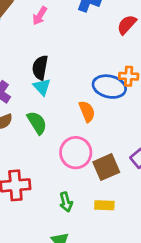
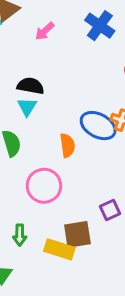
black semicircle: (40, 68) -> (30, 86), turned 75
brown square: (106, 167) -> (77, 234), moved
yellow rectangle: (104, 205) -> (59, 249), size x1.4

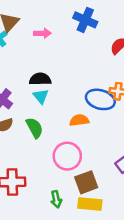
pink arrow: (45, 31) -> (42, 33), turned -126
orange semicircle: (67, 145) -> (79, 120), turned -78
brown square: (77, 234) -> (86, 182), moved

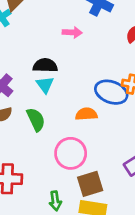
pink arrow: (42, 33) -> (72, 32), moved

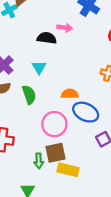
black semicircle: (45, 65) -> (47, 38), moved
blue ellipse: (111, 92) -> (86, 112), moved
brown square: (90, 184) -> (55, 153), moved

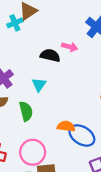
orange semicircle: (70, 94) -> (66, 126), moved
pink circle: (54, 124) -> (33, 152), moved

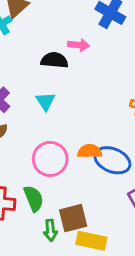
green semicircle: (26, 111) -> (34, 198), moved
pink circle: (33, 152) -> (50, 159), moved

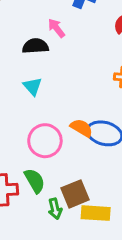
pink arrow: (79, 45) -> (56, 28), turned -126
orange semicircle: (90, 151) -> (82, 128), turned 40

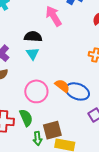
pink arrow: (56, 28) -> (54, 16), size x1.5
black semicircle: (35, 46) -> (33, 37), moved

